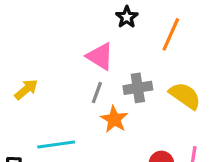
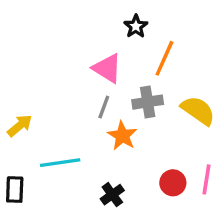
orange line: (171, 34) -> (164, 58), moved
yellow arrow: (26, 89) -> (20, 126), moved

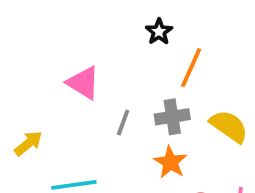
pink triangle: (107, 68) -> (83, 83), moved
orange star: (122, 136) -> (170, 162), moved

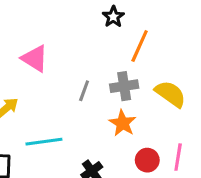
pink triangle: (83, 83) -> (35, 58), moved

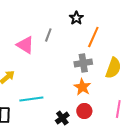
gray line: (84, 91) -> (48, 35), moved
yellow semicircle: (170, 94) -> (113, 68), turned 75
red circle: (147, 160) -> (84, 111), moved

